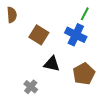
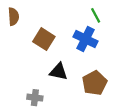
green line: (85, 14) -> (96, 15), turned -56
gray cross: (31, 87) -> (35, 98), turned -32

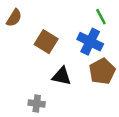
brown semicircle: (14, 17) -> (14, 18), turned 36
brown pentagon: (95, 83) -> (102, 71), moved

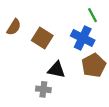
brown semicircle: (14, 18) -> (14, 27), moved
gray cross: (37, 103) -> (43, 89), moved

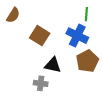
green line: (93, 15) -> (86, 14), turned 32
brown semicircle: (14, 27) -> (13, 15), moved

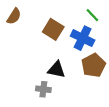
green line: (86, 14) -> (92, 15), turned -48
brown square: (40, 36) -> (53, 29), moved

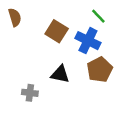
brown semicircle: (14, 16) -> (15, 17), turned -49
gray cross: (43, 89) -> (30, 93), moved

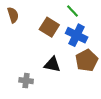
green line: (98, 16) -> (73, 11), moved

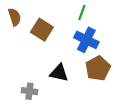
green line: (73, 11) -> (82, 12), turned 64
brown square: (49, 27) -> (42, 30), moved

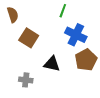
green line: (82, 12) -> (63, 11), moved
brown square: (42, 30) -> (29, 38), moved

